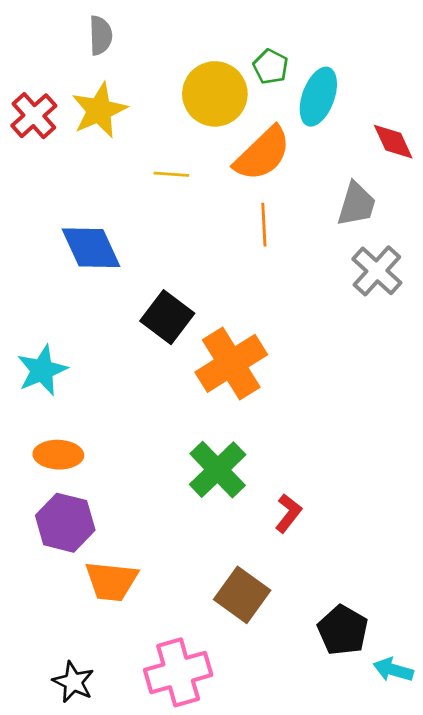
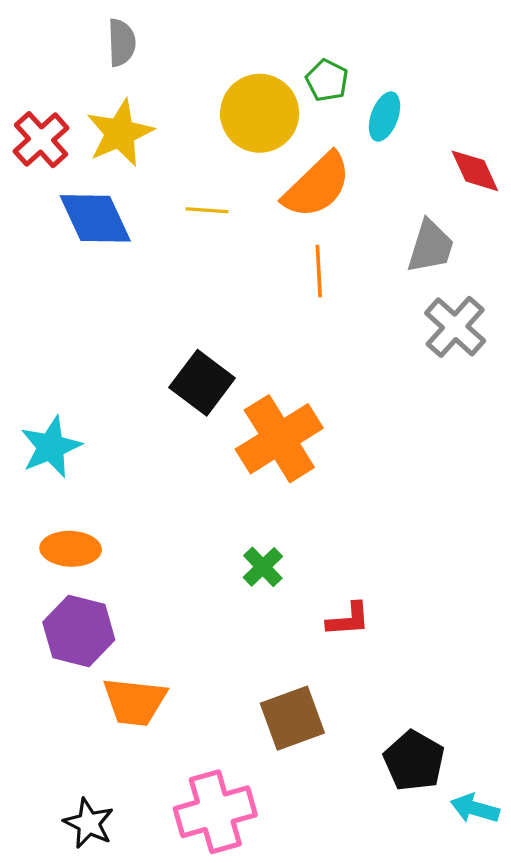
cyan ellipse: (318, 97) -> (384, 117), size x0.7
blue diamond: (91, 248) -> (95, 218), moved
green cross: (218, 470) -> (263, 567), size x0.6
red L-shape: (288, 513) -> (348, 619), turned 48
brown square: (242, 595) -> (292, 718), turned 34

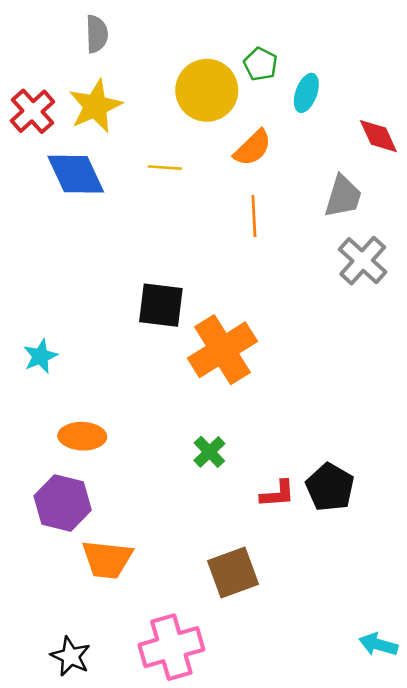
orange semicircle: (317, 186) -> (253, 148), size x0.7
black square: (202, 383) -> (161, 305), turned -30
cyan star: (51, 447) -> (40, 356), size x0.7
orange ellipse: (71, 549) -> (82, 436), moved
black pentagon: (414, 761) -> (330, 487), moved

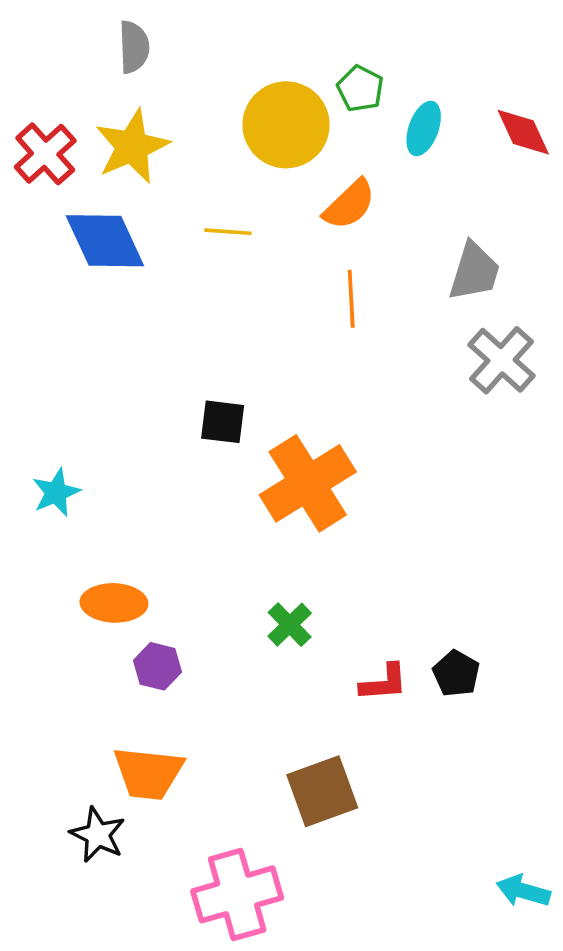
red diamond: (378, 136) -> (523, 132), moved
black square: (161, 305) -> (223, 422), size x0.7
black pentagon: (330, 487) -> (456, 674), size x0.7
purple hexagon: (63, 503) -> (157, 666), moved, size x0.6
black star: (71, 656) -> (98, 835), moved

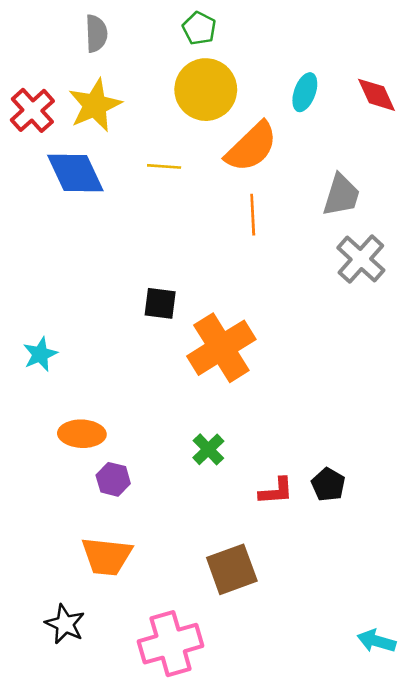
green pentagon: (360, 89) -> (199, 28), moved
orange semicircle: (349, 205) -> (251, 147), size x1.4
black star: (98, 835) -> (65, 624), moved

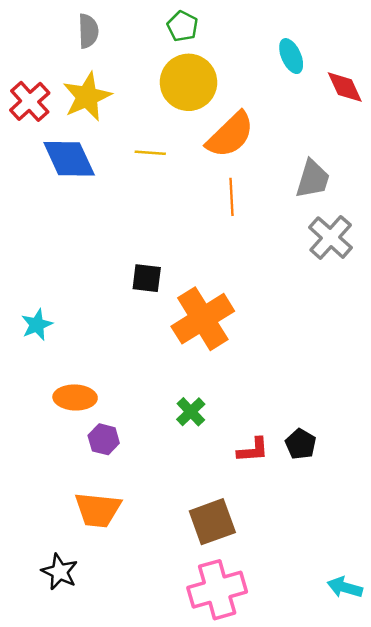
cyan ellipse: (305, 92) -> (291, 56), moved, turned -44
pink cross: (171, 644) -> (217, 590), moved

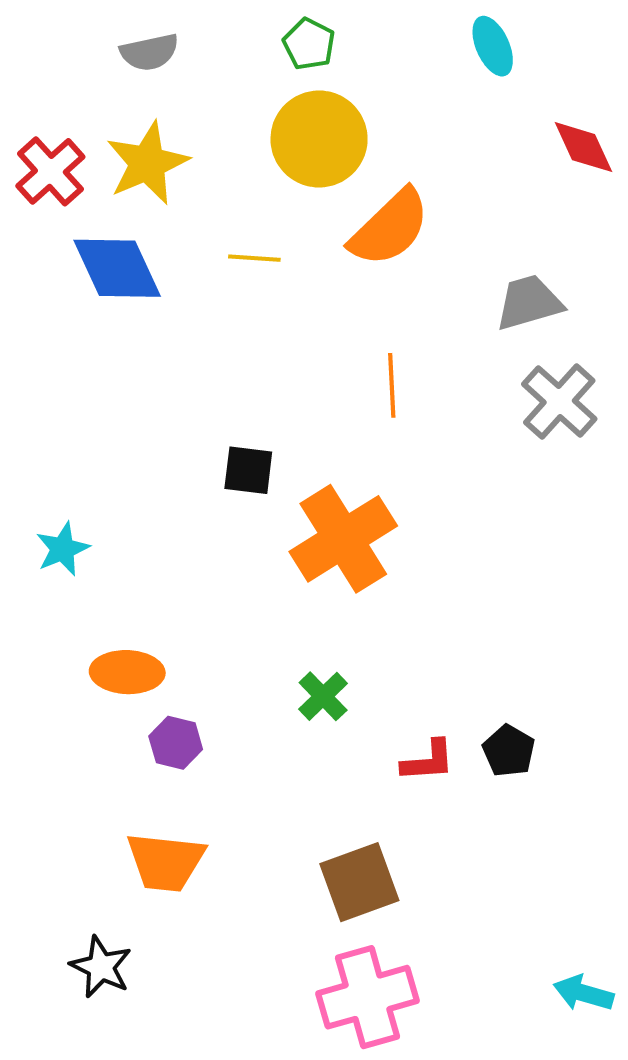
gray semicircle: (88, 31) -> (149, 52), turned 80
cyan ellipse: (291, 56) -> (493, 46), moved
gray trapezoid: (313, 179) -> (529, 303), turned -123
orange line: (231, 197) -> (392, 385), moved

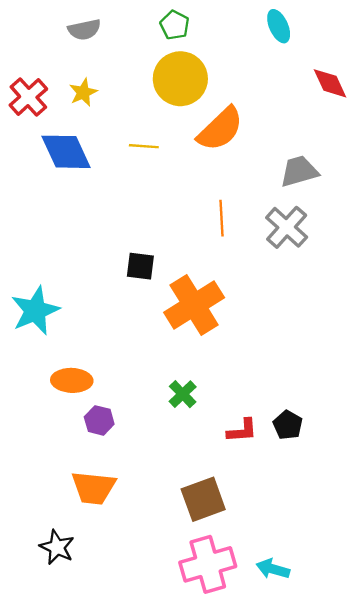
yellow star: (147, 163) -> (83, 92), size x0.6
gray cross: (559, 401) -> (287, 227), moved
cyan star: (63, 549) -> (35, 311), size x1.6
cyan arrow: (584, 993) -> (273, 569), moved

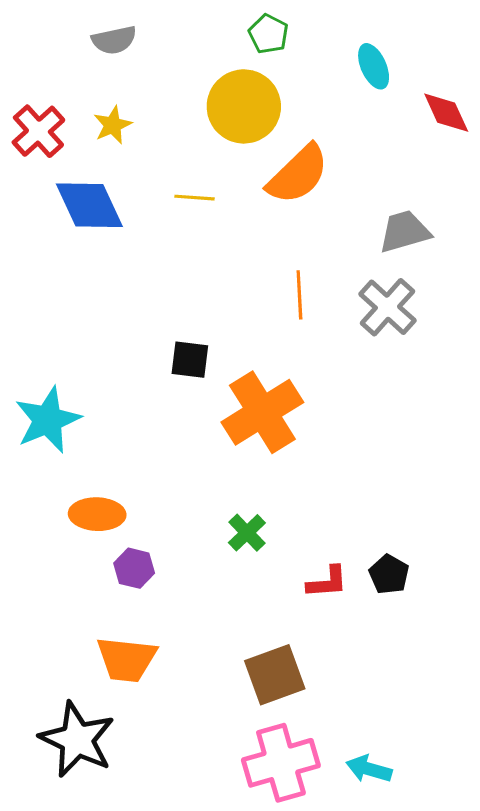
green pentagon: (175, 25) -> (269, 34), moved
cyan ellipse: (279, 26) -> (374, 66), moved
black star: (57, 547) -> (77, 740), size x1.6

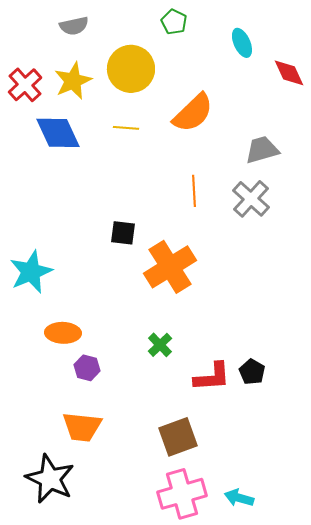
yellow circle: (244, 106) -> (131, 69), moved
yellow star: (113, 125) -> (73, 81), size x1.5
red L-shape: (327, 582) -> (212, 377), size x1.4

